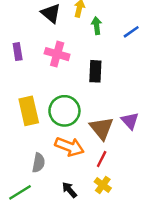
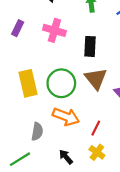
purple rectangle: (18, 52) -> (18, 28), turned 35
brown triangle: (102, 128) -> (96, 79), moved

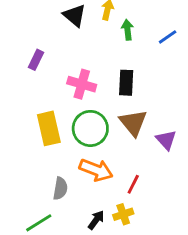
pink cross: (54, 30) -> (82, 84), moved
yellow cross: (97, 152) -> (123, 214), moved, turned 35
black arrow: (66, 157) -> (96, 220), turned 77

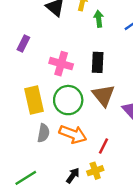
gray semicircle: (60, 189) -> (43, 133), moved

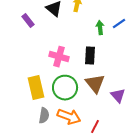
green arrow: (99, 19) -> (100, 28), moved
purple rectangle: (23, 44) -> (28, 21), moved, turned -64

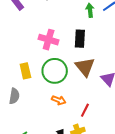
yellow rectangle: (36, 88) -> (25, 71), size x0.7
gray semicircle: (44, 116) -> (14, 96), moved
orange arrow: (69, 117) -> (59, 100), size x0.6

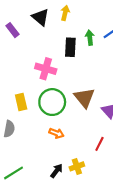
black rectangle: (80, 39) -> (70, 47), moved
red line: (85, 110) -> (99, 144), moved

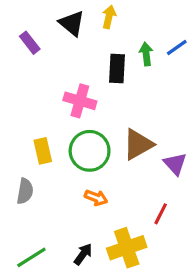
brown triangle: (84, 98) -> (138, 144), turned 40
yellow cross: (77, 166) -> (127, 248), size x1.6
black arrow: (56, 171) -> (83, 254), moved

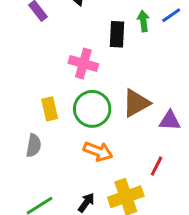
purple triangle: (175, 164) -> (170, 121), turned -45
orange arrow: (96, 198) -> (98, 151), size x1.4

